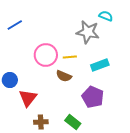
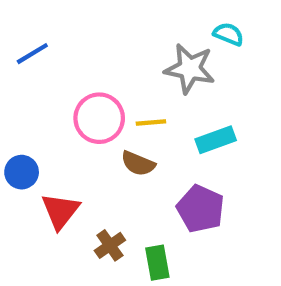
brown cross: (41, 122) -> (110, 245), moved, turned -32
green rectangle: (73, 122) -> (157, 263), turned 42

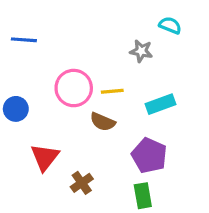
blue line: (32, 54) -> (24, 40), turned 35
gray star: (190, 69) -> (141, 51), size x0.6
blue circle: (22, 172) -> (16, 109), moved
green rectangle: (157, 263) -> (143, 196), moved

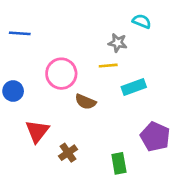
yellow line: (112, 91) -> (108, 66), moved
purple pentagon: (149, 156) -> (155, 137), moved

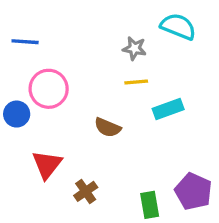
cyan semicircle: (142, 21) -> (178, 27), size x1.5
gray star: (118, 43) -> (134, 48), moved
pink circle: (61, 74) -> (49, 89), moved
purple pentagon: (155, 137) -> (193, 191), moved

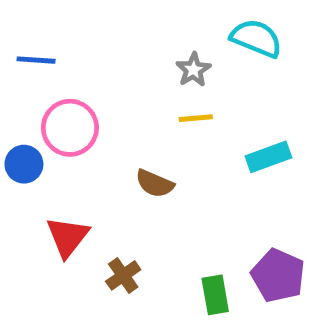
gray star: (134, 48) -> (193, 70), turned 30
cyan rectangle: (168, 109) -> (268, 157), moved

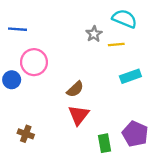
yellow line: (196, 118) -> (116, 44), moved
brown semicircle: (155, 183) -> (75, 89), turned -66
red triangle: (68, 237) -> (79, 115), moved
brown cross: (123, 275) -> (26, 134), moved, turned -35

